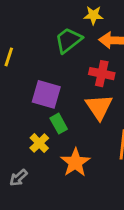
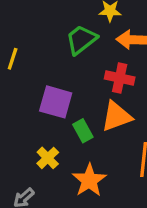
orange triangle: (99, 107) -> (116, 116), turned 44
green rectangle: (59, 124) -> (83, 131), moved

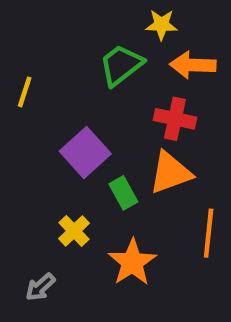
purple square: (56, 102) -> (85, 152), turned 32

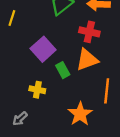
yellow cross: (74, 231) -> (37, 90), turned -35
orange star: (132, 262) -> (80, 114), moved

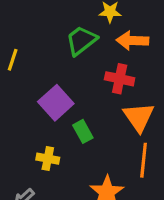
orange triangle: (87, 60) -> (139, 117), moved, turned -45

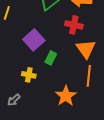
green rectangle: (83, 131) -> (51, 58), turned 56

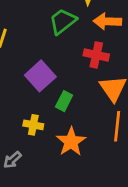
orange star: (66, 96) -> (71, 142), moved

